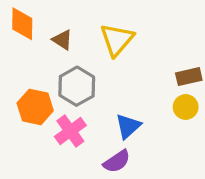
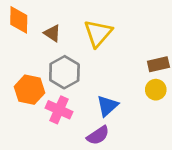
pink cross: (70, 131) -> (59, 110), turned -30

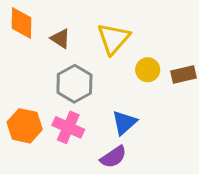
orange hexagon: (29, 90) -> (25, 126), moved
yellow circle: (156, 90) -> (148, 70), moved

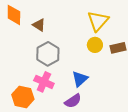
yellow triangle: (113, 39) -> (98, 21), moved
orange hexagon: (25, 126) -> (23, 97), moved

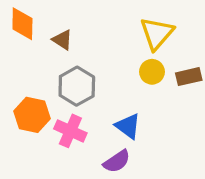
blue triangle: (80, 79) -> (128, 126), turned -42
orange hexagon: (23, 97) -> (32, 115), moved

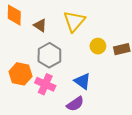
yellow triangle: (157, 33) -> (74, 21), moved

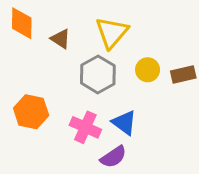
gray hexagon: (49, 55) -> (98, 74), moved
pink cross: (45, 84) -> (85, 127), moved

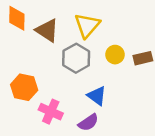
brown triangle: (61, 39) -> (47, 30), size x1.5
pink cross: (85, 127) -> (51, 112), moved

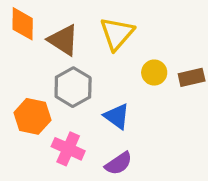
gray hexagon: (76, 58) -> (73, 87), moved
blue triangle: (97, 96) -> (117, 116), moved

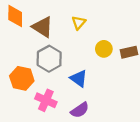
yellow triangle: (117, 34) -> (79, 23), size x0.6

